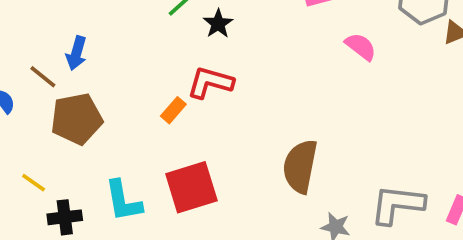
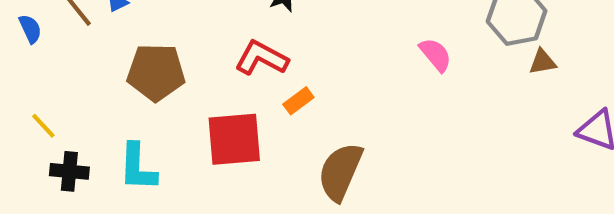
orange rectangle: (173, 110) -> (298, 101), moved
brown pentagon: (77, 119) -> (156, 72), moved
red square: (191, 187) -> (234, 139), moved

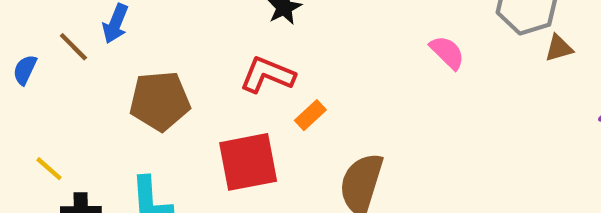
blue semicircle: (30, 29) -> (25, 70), turned -124

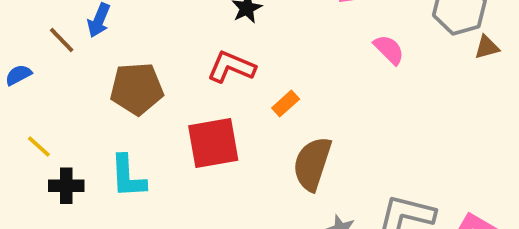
blue semicircle: (25, 70) -> (18, 75), moved, turned 36
orange rectangle: (310, 115) -> (286, 103), moved

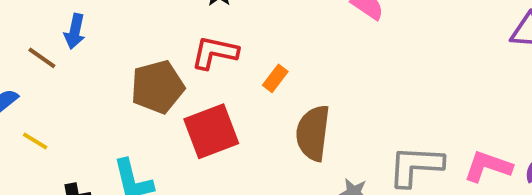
brown pentagon: (137, 89) -> (158, 87), moved
yellow line: (39, 147) -> (35, 141), moved

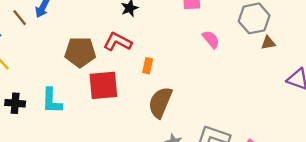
orange rectangle: (275, 78) -> (148, 66), turned -40

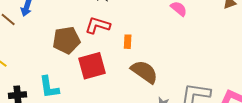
brown semicircle: (160, 102) -> (144, 72), turned 112

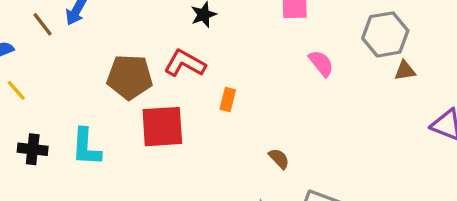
brown semicircle: (144, 72) -> (279, 159), moved, size x0.5

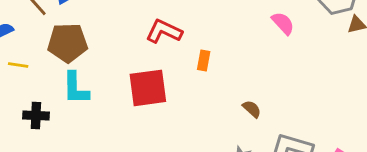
brown pentagon: (130, 77) -> (68, 43), moved
yellow line: (16, 90) -> (18, 65), turned -36
cyan L-shape: (86, 147) -> (76, 88), moved

